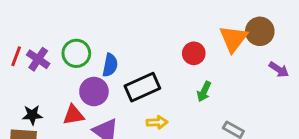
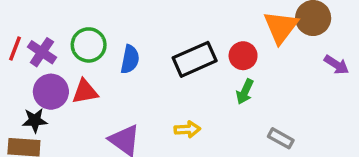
red circle: (194, 53) -> (243, 56), moved
black rectangle: (142, 87) -> (195, 59), moved
purple circle: (94, 92) -> (51, 92), moved
red triangle: (73, 115) -> (85, 92), moved

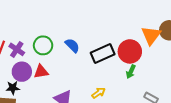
red circle: (243, 56) -> (130, 51), size x1.5
blue semicircle: (130, 59) -> (72, 45), moved, turned -56
yellow arrow: (187, 129) -> (99, 93), turned -32

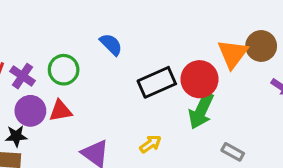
blue semicircle: (72, 45) -> (111, 44), moved
green arrow: (131, 72) -> (201, 111), size x1.6

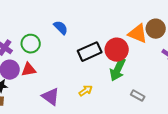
orange triangle: (233, 54) -> (138, 34), turned -45

